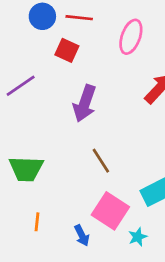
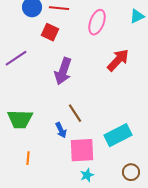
pink square: (110, 211) -> (82, 150), turned -36
blue arrow: (82, 235) -> (61, 130), moved
cyan star: (138, 237) -> (87, 175), moved

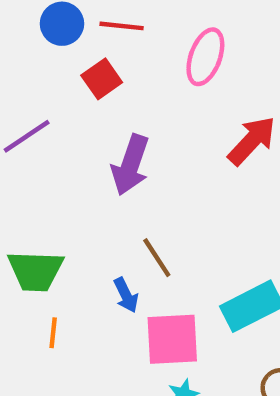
red square: (50, 32) -> (102, 79), turned 30
orange line: (28, 158) -> (53, 333), moved

